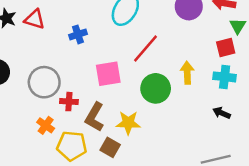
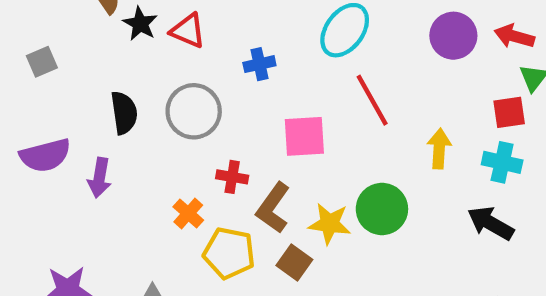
red line: (146, 49) -> (372, 100), turned -76
gray circle: (44, 82) -> (194, 111), moved
green circle: (156, 88) -> (382, 209), moved
black arrow: (222, 113) -> (491, 223), size x1.5

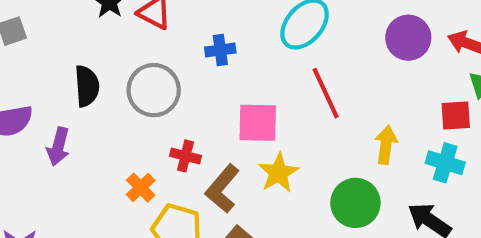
green circle: (382, 209) -> (355, 203), moved
yellow star: (330, 224) -> (278, 173), moved, turned 30

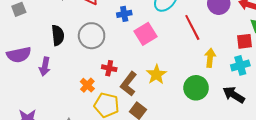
red line: (326, 93) -> (192, 27), moved
pink square: (258, 123) -> (146, 34), moved, turned -30
cyan cross: (445, 163) -> (240, 65), turned -30

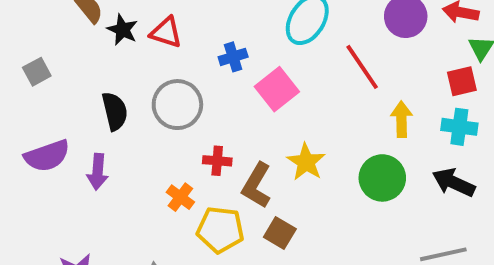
cyan cross: (240, 65) -> (459, 127), turned 30

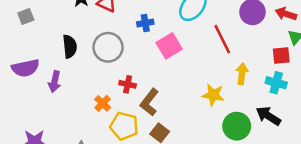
yellow star: (306, 162) -> (213, 95), moved, turned -30
green circle: (382, 178) -> (237, 126), moved

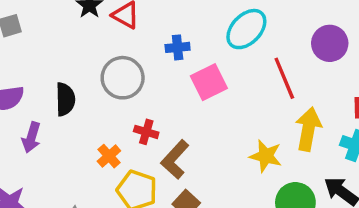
black semicircle: (70, 46) -> (65, 99), moved
yellow arrow: (242, 74) -> (308, 129), size x1.4
purple arrow: (55, 82) -> (31, 137), moved

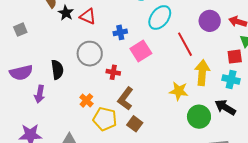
red cross: (146, 132) -> (113, 72), moved

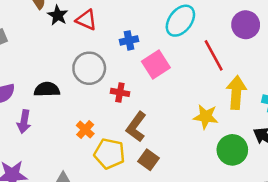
black semicircle: (57, 70) -> (47, 89), turned -84

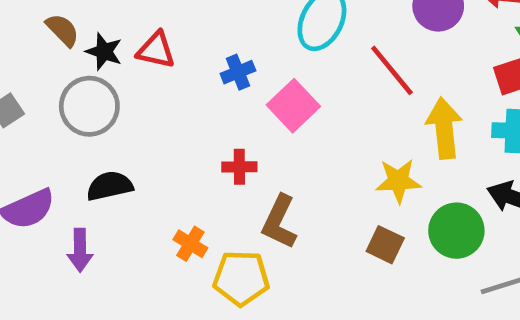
gray circle: (89, 68) -> (89, 106), moved
brown square: (148, 160) -> (385, 245), moved

